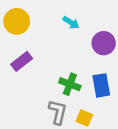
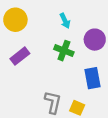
cyan arrow: (71, 23) -> (65, 21), turned 32
green cross: (70, 84) -> (64, 51), moved

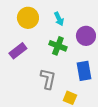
yellow circle: (15, 20) -> (28, 18), moved
gray L-shape: (53, 102) -> (48, 79), moved

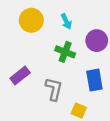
purple rectangle: (18, 51) -> (20, 76), moved

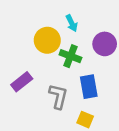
yellow circle: (31, 20) -> (47, 40), moved
blue rectangle: (94, 80) -> (89, 87), moved

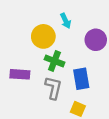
green cross: (70, 56) -> (54, 61), moved
purple rectangle: (22, 82) -> (20, 74), turned 42

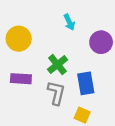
yellow circle: (43, 36) -> (19, 39), moved
green cross: (54, 61) -> (57, 65), turned 30

